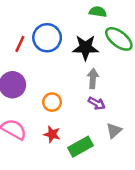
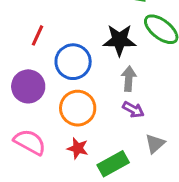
blue circle: (47, 38) -> (73, 62), moved
orange circle: (52, 102) -> (78, 108), size x1.5

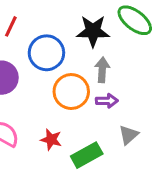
orange circle: (78, 108) -> (71, 92), moved
purple arrow: (133, 110) -> (107, 101), turned -30

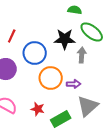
gray arrow: (102, 70) -> (82, 55), moved
gray triangle: (129, 135) -> (88, 106), size x1.6

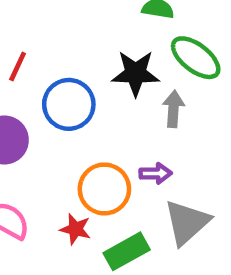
orange circle: (51, 78) -> (104, 189), moved

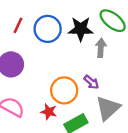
blue circle: (69, 104) -> (48, 29), moved
purple arrow: (156, 173) -> (91, 82), turned 42

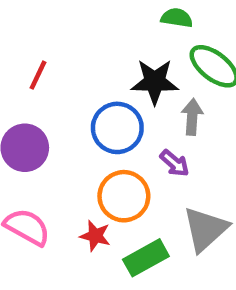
blue circle: (48, 29) -> (117, 128), moved
purple arrow: (91, 82) -> (175, 163), moved

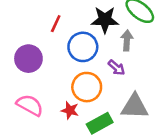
red line: (38, 75) -> (56, 24), moved
gray triangle: (205, 229) -> (135, 106), turned 44

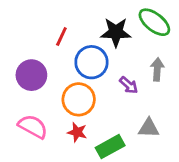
gray arrow: (127, 40) -> (157, 69), moved
orange circle: (87, 87) -> (79, 99), moved
gray triangle: (135, 106) -> (149, 128), size x0.7

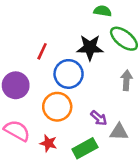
purple arrow: (129, 85) -> (99, 118), moved
red star: (77, 132) -> (48, 143), moved

